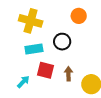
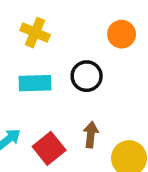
yellow cross: (31, 21) -> (35, 33), size x0.7
red square: (46, 70) -> (49, 148), moved, turned 30

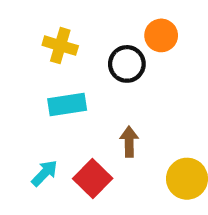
black circle: (87, 76) -> (127, 64), moved
brown arrow: (91, 135) -> (129, 142), moved

